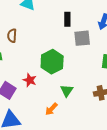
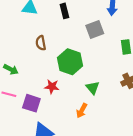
black rectangle: (67, 19) -> (64, 11), moved
brown semicircle: (12, 36) -> (41, 43), moved

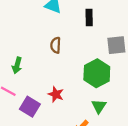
green hexagon: (70, 62) -> (97, 73), moved
green arrow: (11, 69) -> (17, 65), turned 64

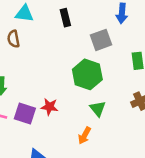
brown semicircle: (56, 45) -> (13, 39), moved
purple square: (30, 107) -> (25, 114), moved

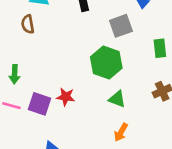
green triangle: (98, 109) -> (117, 99), turned -30
orange arrow: (84, 136) -> (121, 132), moved

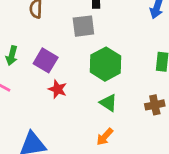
gray square: (121, 26) -> (83, 26), moved
purple square: (40, 104) -> (46, 60), moved

